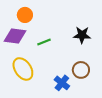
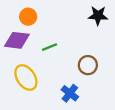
black star: (82, 35) -> (98, 16), moved
brown circle: (81, 70) -> (88, 65), moved

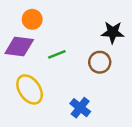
black star: (98, 16) -> (113, 32), moved
brown circle: (88, 65) -> (100, 62), moved

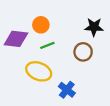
orange circle: (32, 19) -> (41, 25), moved
yellow ellipse: (30, 89) -> (39, 71), moved, turned -35

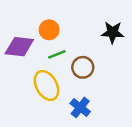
brown circle: (83, 52) -> (83, 67), moved
yellow ellipse: (39, 71) -> (47, 85), turned 40

